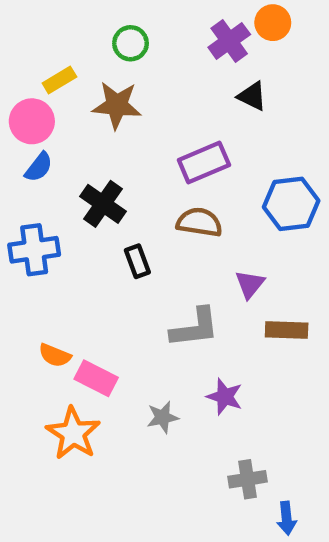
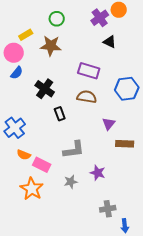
purple rectangle: (204, 163) -> (89, 71), turned 40
blue cross: (34, 250) -> (15, 128), moved, turned -30
gray L-shape: (195, 328) -> (74, 150), moved

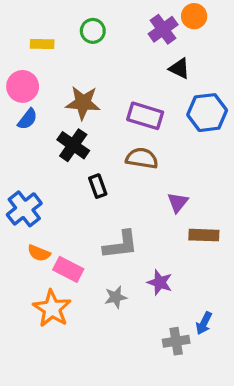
yellow rectangle: (26, 35) -> (42, 44), moved, turned 32
brown star: (51, 46) -> (83, 103), moved
blue hexagon: (127, 89) -> (207, 113), moved
blue arrow: (125, 226) -> (204, 323), moved, turned 32

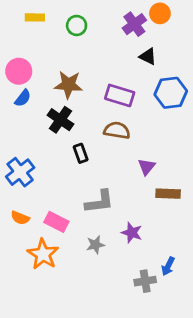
yellow rectangle: (42, 44) -> (35, 17), moved
orange semicircle: (39, 253) -> (20, 218), moved

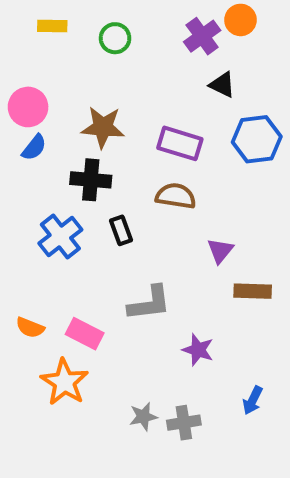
black cross: (60, 120) -> (91, 180), turned -30
blue cross: (20, 172) -> (60, 236), moved
gray star: (95, 245) -> (143, 417), moved
gray cross: (145, 281) -> (184, 423), moved

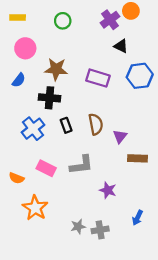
yellow rectangle: (52, 26) -> (18, 18), moved
pink circle: (28, 107) -> (25, 48), moved
brown semicircle: (176, 196) -> (96, 124), moved, turned 70
pink rectangle: (85, 334) -> (46, 168), moved

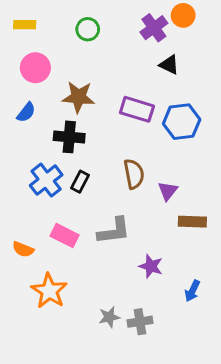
blue hexagon: (140, 76) -> (182, 122), moved
black rectangle: (66, 125) -> (80, 182), moved, turned 48
blue arrow: (138, 218) -> (192, 291), moved

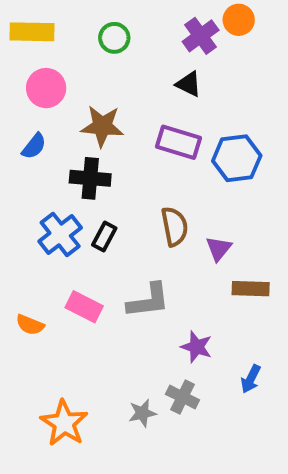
yellow rectangle: (25, 25) -> (32, 32), size x1.5
black triangle: (169, 65) -> (189, 84), moved
orange star: (49, 291) -> (64, 423), moved
gray cross: (140, 322) -> (183, 397), moved, turned 35

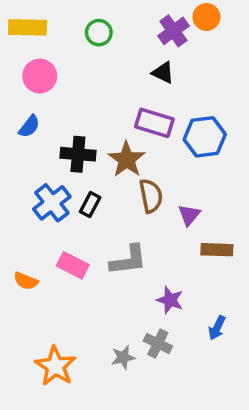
brown star: (102, 126) -> (127, 159), moved, turned 30

